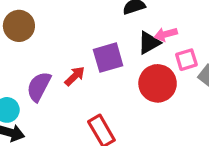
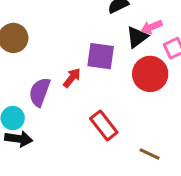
purple square: (108, 58) -> (101, 56), turned 32

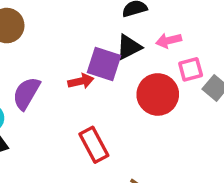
black triangle: (137, 37) -> (129, 47), moved
red arrow: (72, 78) -> (81, 81), moved, turned 30

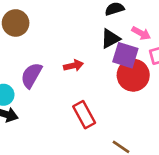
pink arrow: (169, 40) -> (141, 33), turned -138
purple square: (104, 64) -> (125, 55), moved

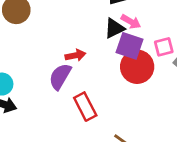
pink arrow: (141, 33) -> (131, 22), moved
purple semicircle: (31, 75) -> (60, 76), moved

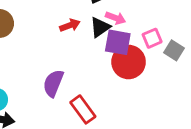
red arrow: (75, 55) -> (70, 25), moved

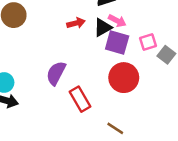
red circle: (129, 62) -> (124, 78), moved

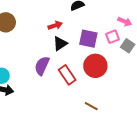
pink arrow: (117, 21) -> (125, 22), moved
black triangle: (103, 27) -> (60, 44), moved
red rectangle: (80, 99) -> (67, 75), moved

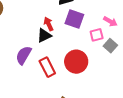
red arrow: (55, 25) -> (49, 24), moved, turned -104
purple square: (88, 39) -> (74, 19), moved

